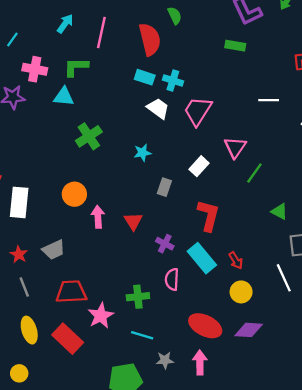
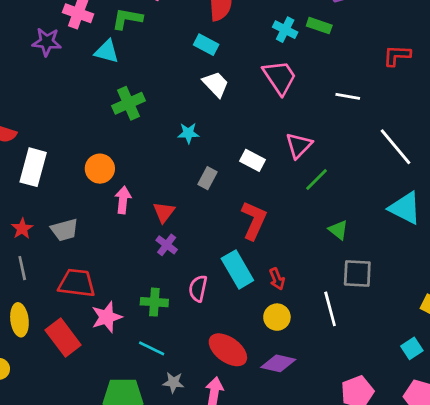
cyan cross: (173, 80) -> (285, 30), moved
pink trapezoid: (198, 111) -> (280, 77), moved, turned 104
white rectangle: (199, 166) -> (252, 160), turned 66
purple cross: (165, 244) -> (167, 245), moved

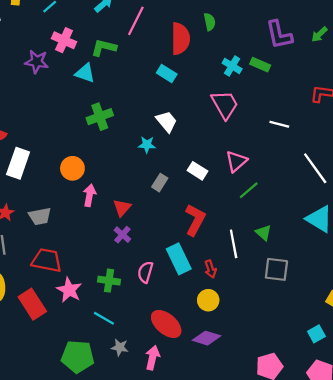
white trapezoid: (216, 84) -> (166, 122), moved
white line: (330, 309) -> (234, 244), moved
pink star: (107, 317) -> (69, 290), turned -30

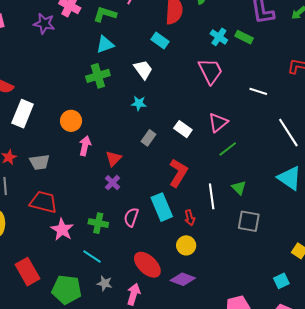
cyan triangle: (85, 73) -> (105, 45), moved, turned -42
white trapezoid: (166, 122) -> (143, 70), moved
red rectangle: (32, 304) -> (28, 272), moved

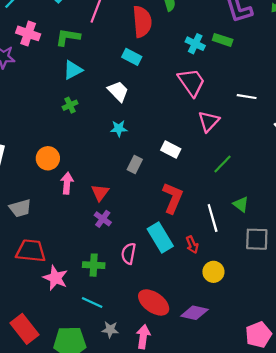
green cross: (98, 76) -> (70, 105), size x0.6
pink triangle: (218, 123) -> (209, 121), moved
yellow circle: (186, 245) -> (213, 272), moved

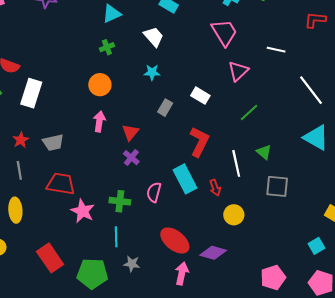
orange circle: (48, 158) -> (100, 85), moved
cyan line: (92, 302) -> (116, 237), turned 60
pink arrow: (143, 337) -> (182, 273), moved

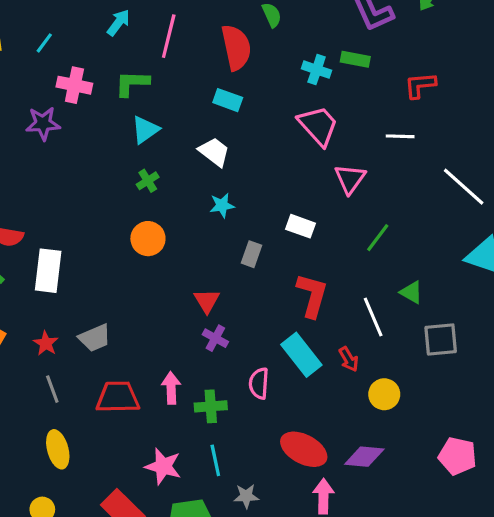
red L-shape: (315, 20) -> (420, 85), moved
pink arrow: (99, 121) -> (171, 388), moved
pink star: (83, 211) -> (163, 466), moved
pink pentagon: (273, 278) -> (457, 456), moved, turned -30

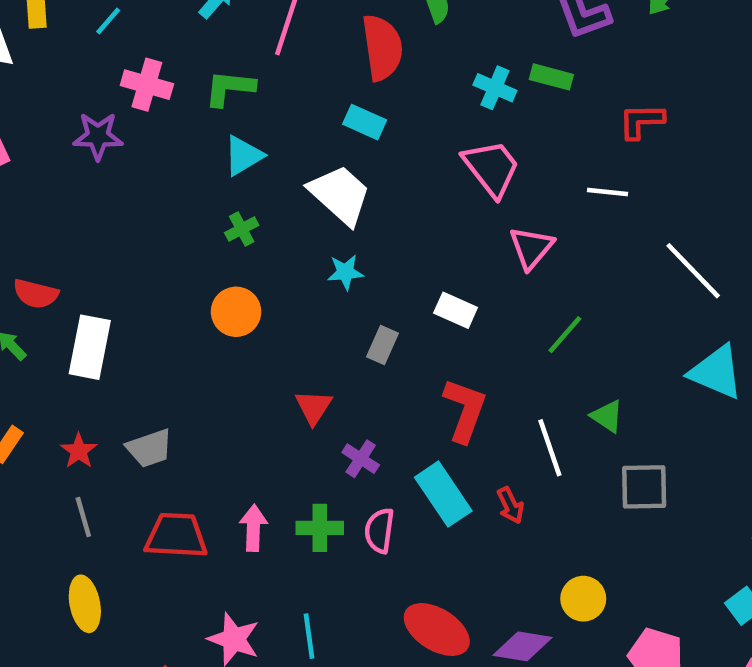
white trapezoid: (214, 152) -> (340, 195), size x1.4
purple cross: (215, 338) -> (361, 459), moved
yellow circle: (384, 394) -> (583, 599), moved
green cross: (211, 406) -> (320, 528), moved

